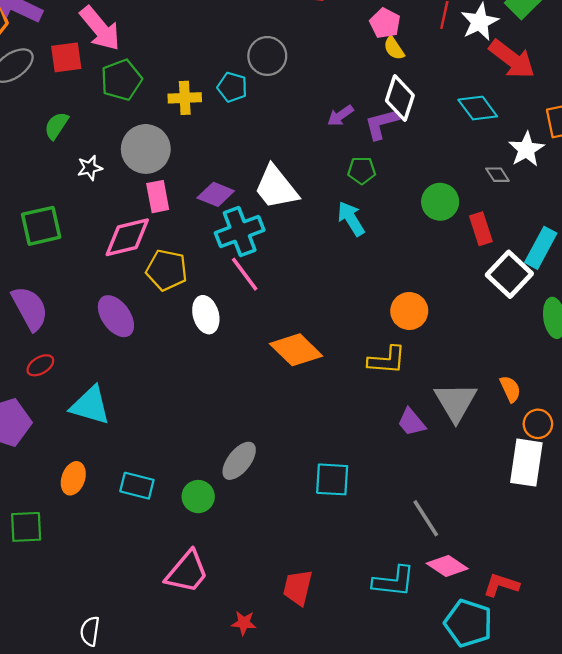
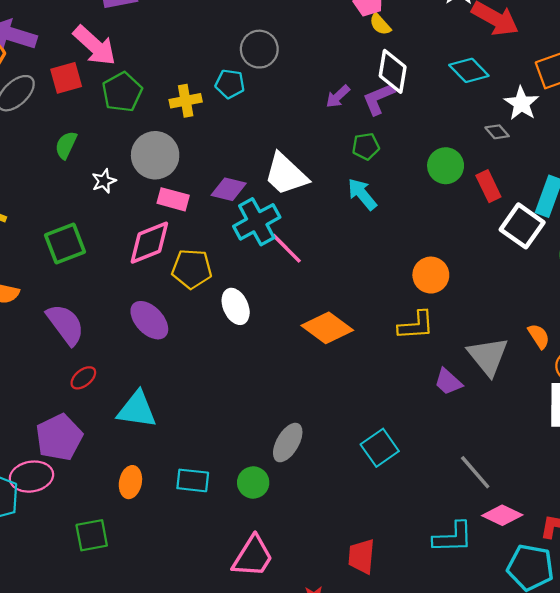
pink rectangle: (158, 197) -> (173, 199), turned -56
pink line: (245, 274) -> (287, 248), moved
cyan square: (332, 479) -> (380, 448), turned -30

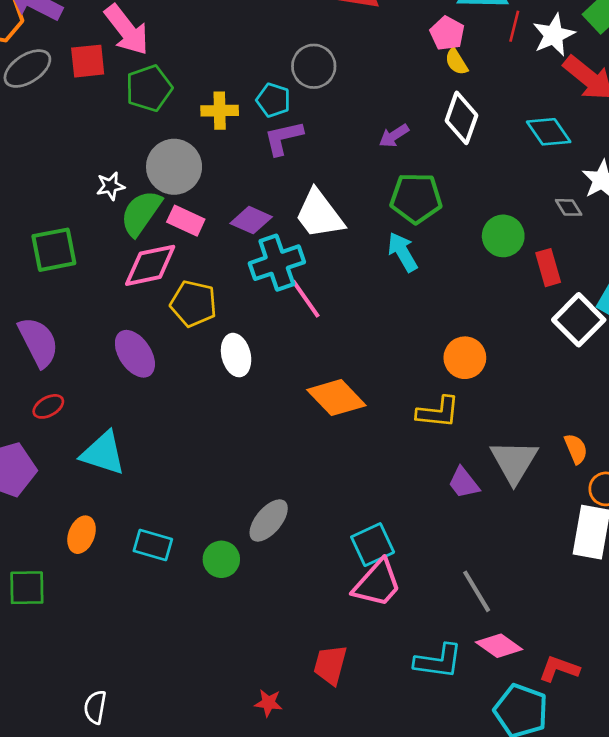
purple L-shape: (379, 99) -> (283, 138), moved
green semicircle: (66, 145) -> (141, 213), moved, size x1.5
green pentagon: (366, 146) -> (416, 198), size x1.6
pink trapezoid: (253, 557) -> (377, 583), moved

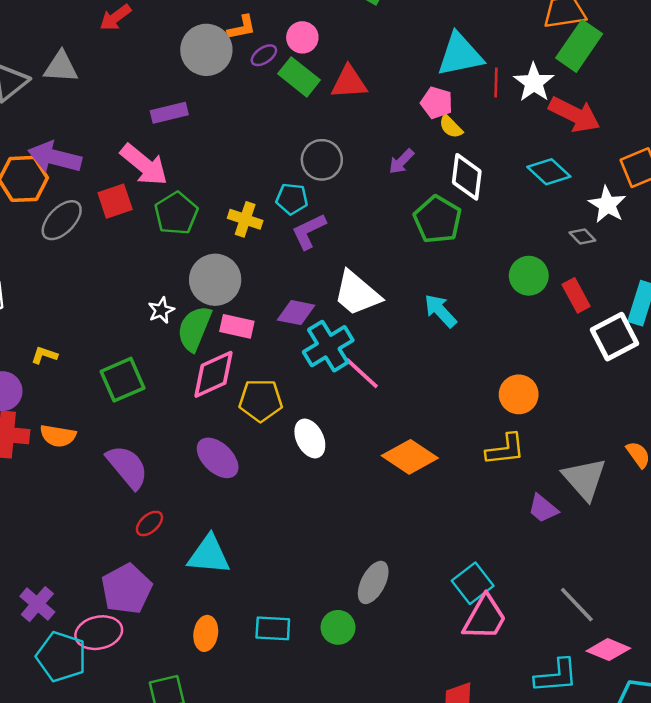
yellow cross: (220, 111) -> (245, 219), turned 32
purple arrow: (394, 136) -> (401, 161), moved
green pentagon: (416, 198) -> (438, 219), moved, turned -30
white square: (579, 320) -> (615, 337), turned 30

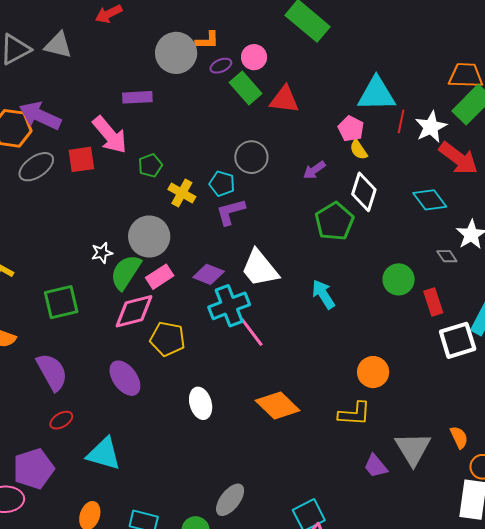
green pentagon: (176, 213) -> (150, 166), moved, size x0.7
pink rectangle: (237, 326) -> (160, 277), turned -56
white ellipse: (310, 438) -> (201, 403), moved

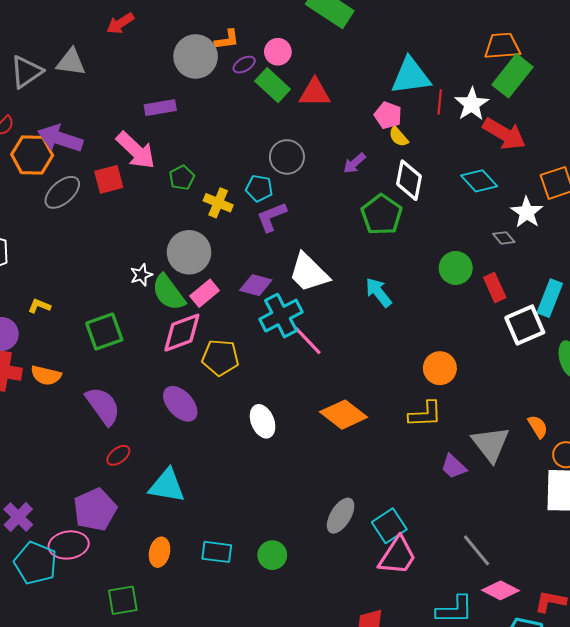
green semicircle: (126, 272) -> (168, 292), turned -63
gray ellipse: (230, 500) -> (341, 516), moved

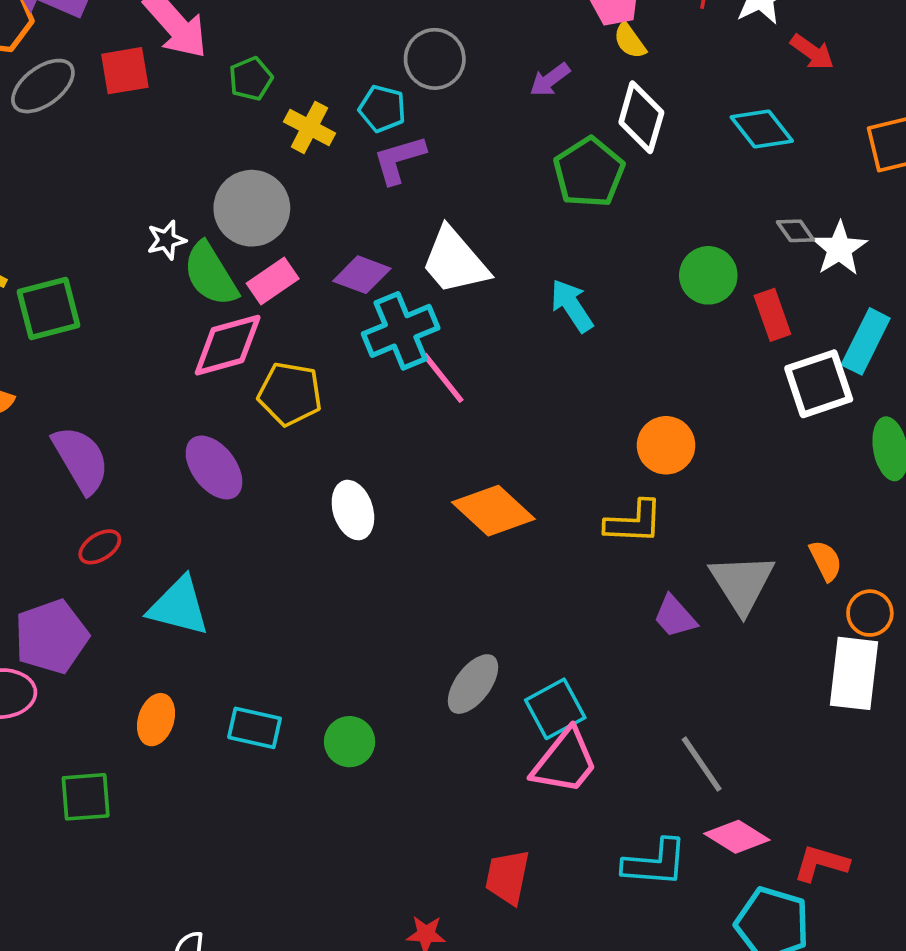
red arrow: (504, 134) -> (812, 52), size x0.6
white star: (527, 212) -> (839, 249), moved
green square: (104, 332) -> (49, 308), moved

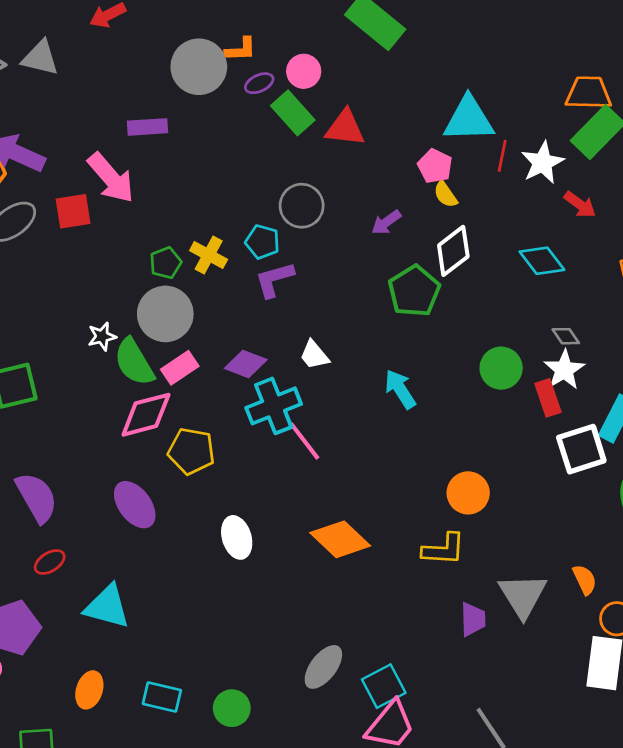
green pentagon: (251, 79) -> (166, 263), moved
white diamond: (641, 117) -> (453, 251), turned 36
white star: (839, 249) -> (564, 370), moved
white trapezoid: (455, 261) -> (314, 355), size x0.6
purple trapezoid: (675, 617) -> (473, 619), turned -141

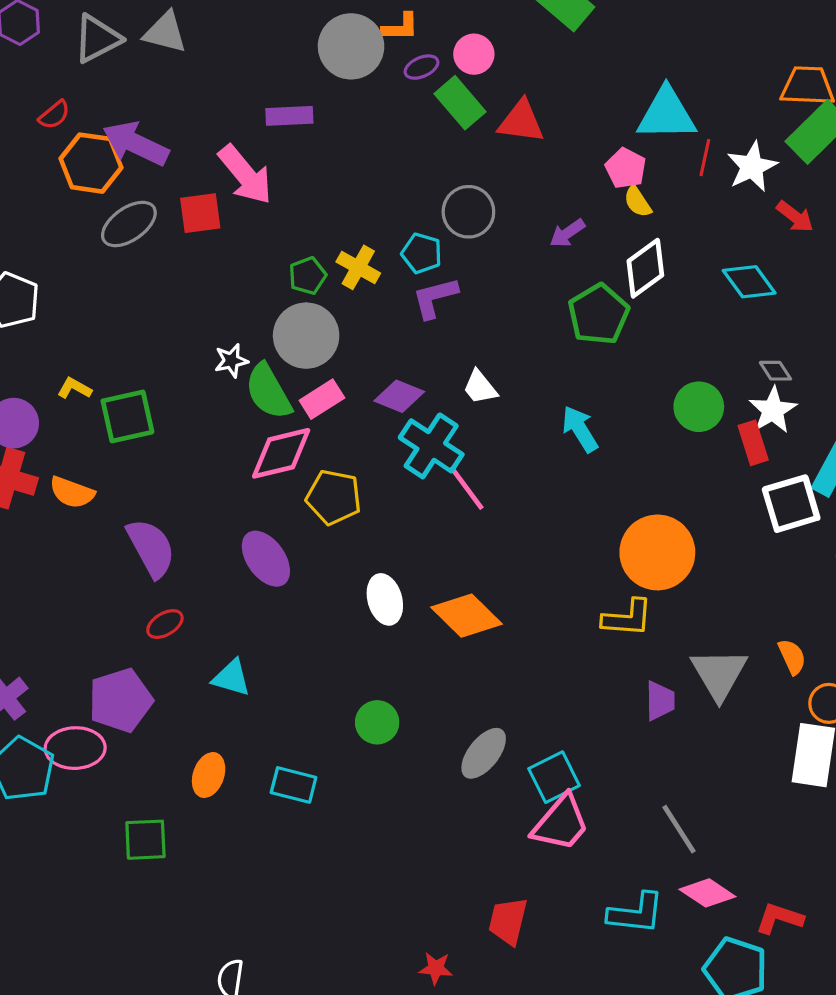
cyan cross: (274, 406) -> (431, 446), turned -36
orange circle: (468, 493) -> (657, 552), size x1.5
orange diamond: (340, 539) -> (466, 616), moved
cyan triangle: (107, 607) -> (231, 678), size x0.7
green circle: (232, 708) -> (377, 722), moved

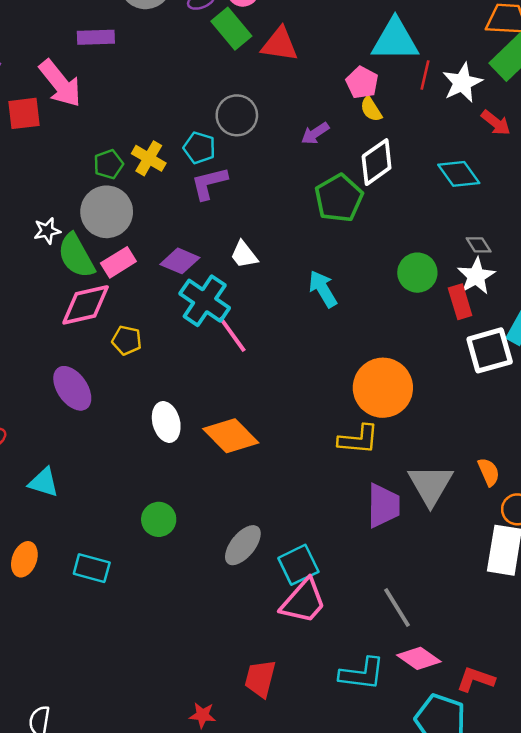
yellow pentagon: (334, 497) -> (127, 340), size x0.7
purple trapezoid: (660, 701) -> (383, 505), size x1.4

